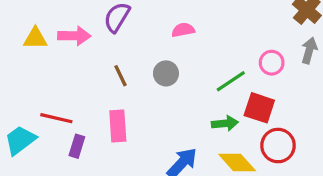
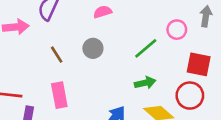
red square: (259, 108) -> (199, 64), moved

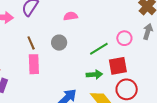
red square: (199, 64) -> (118, 66), moved, turned -30
pink rectangle: (59, 95) -> (34, 64), moved

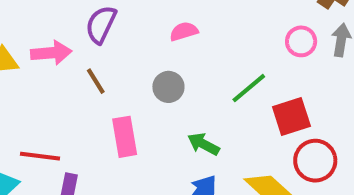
pink circle: (124, 38) -> (301, 41), moved
brown line: (31, 43) -> (96, 81), moved
green arrow: (94, 75) -> (203, 144), moved, turned -140

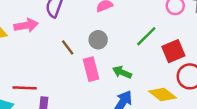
brown line: (96, 81) -> (68, 47), moved
pink rectangle: (125, 137) -> (91, 69), moved

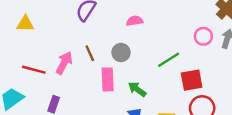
pink arrow: (26, 25) -> (64, 63), moved, turned -65
red line: (25, 88) -> (34, 70), moved

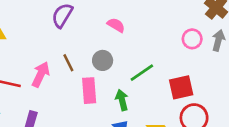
pink semicircle: (135, 21) -> (116, 25), turned 42
green line: (169, 60) -> (142, 73), moved
green arrow: (137, 89) -> (122, 100), turned 42

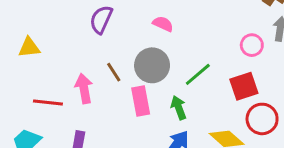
pink circle: (192, 39) -> (252, 45), moved
gray circle: (103, 60) -> (152, 65), size x1.5
pink arrow: (41, 74) -> (84, 88), turned -30

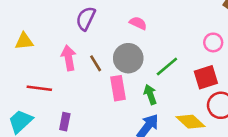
pink arrow: (84, 88) -> (69, 58), moved

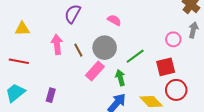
red line: (39, 88) -> (19, 61), moved
pink rectangle: (118, 88) -> (95, 71), turned 48

